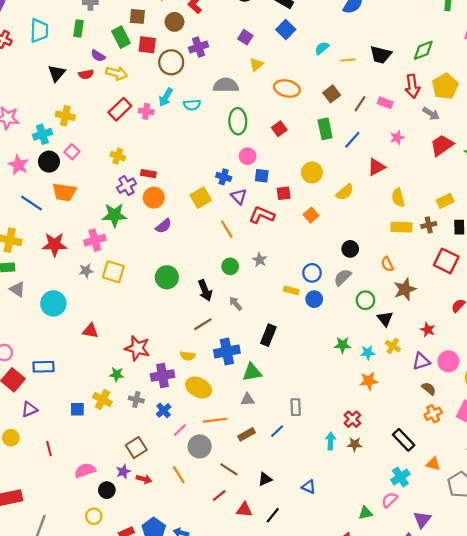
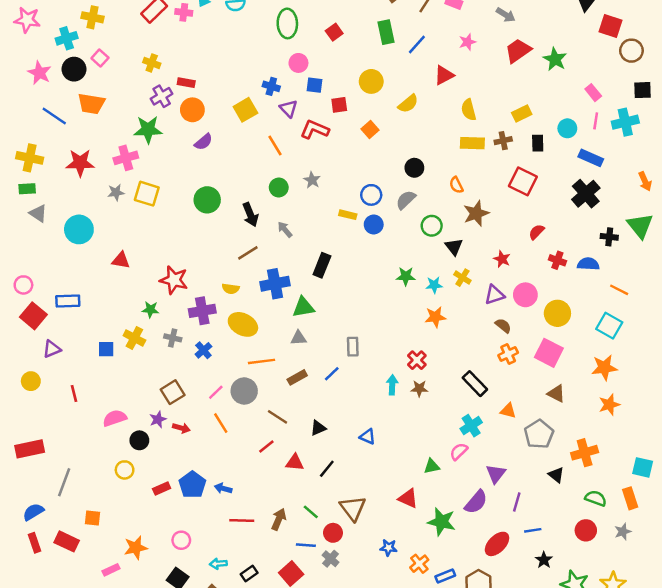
pink line: (180, 430) -> (216, 392), moved

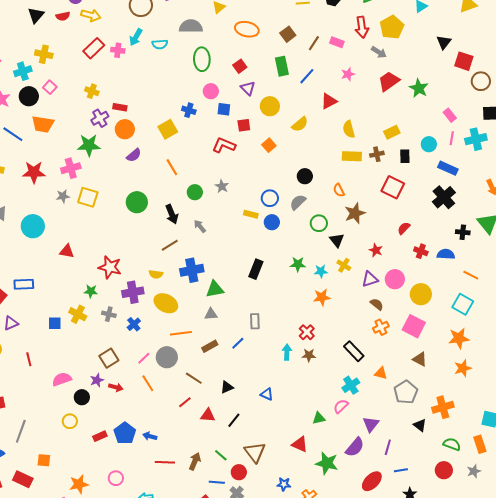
purple triangle: (289, 109) -> (248, 88), moved
orange line: (275, 146) -> (172, 167), moved
black rectangle: (322, 265) -> (256, 269), moved

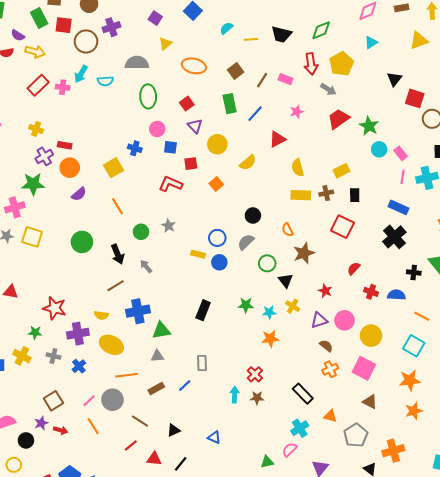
cyan circle: (429, 144) -> (379, 149), moved

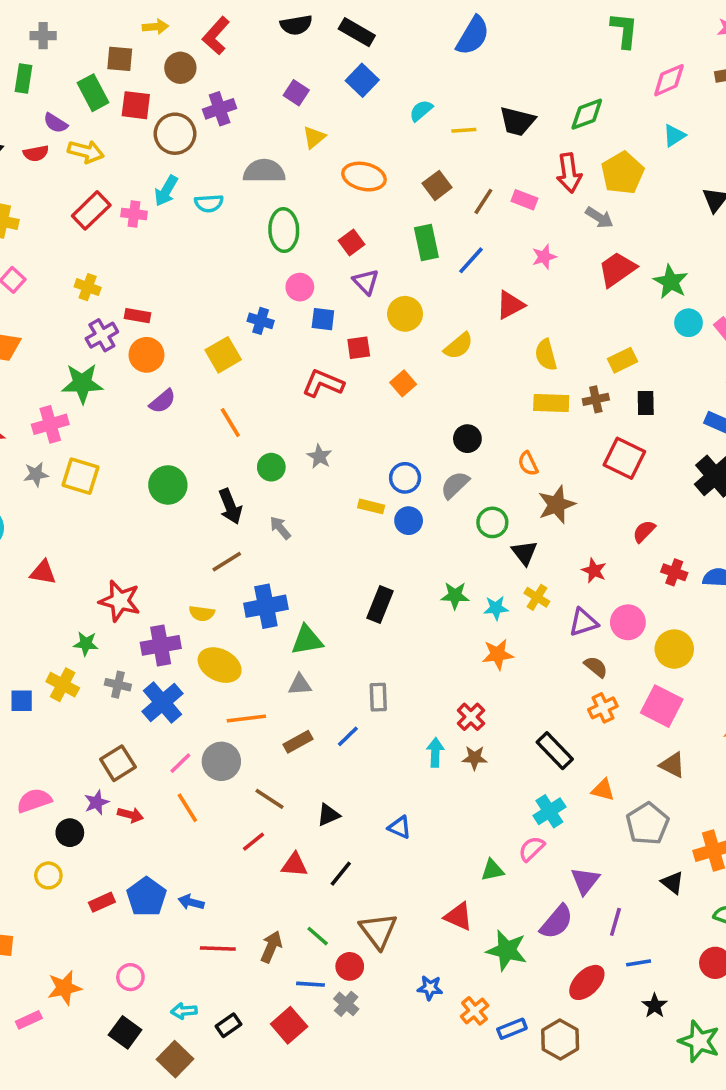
blue cross: (79, 366) -> (163, 703), size x1.6

